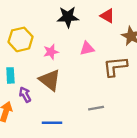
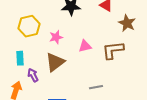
pink triangle: (87, 48) -> (85, 46), moved
brown triangle: (50, 80) -> (55, 62), turned 45

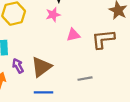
pink star: (56, 37) -> (53, 15), moved
brown triangle: (55, 62) -> (41, 67), moved

